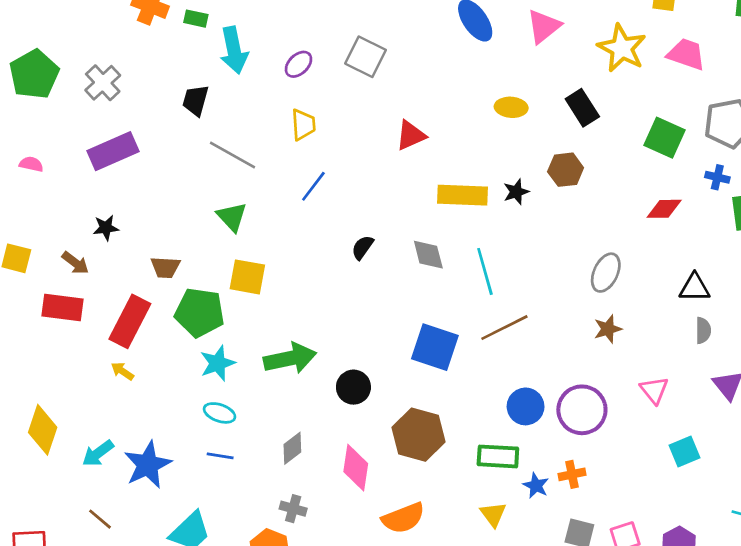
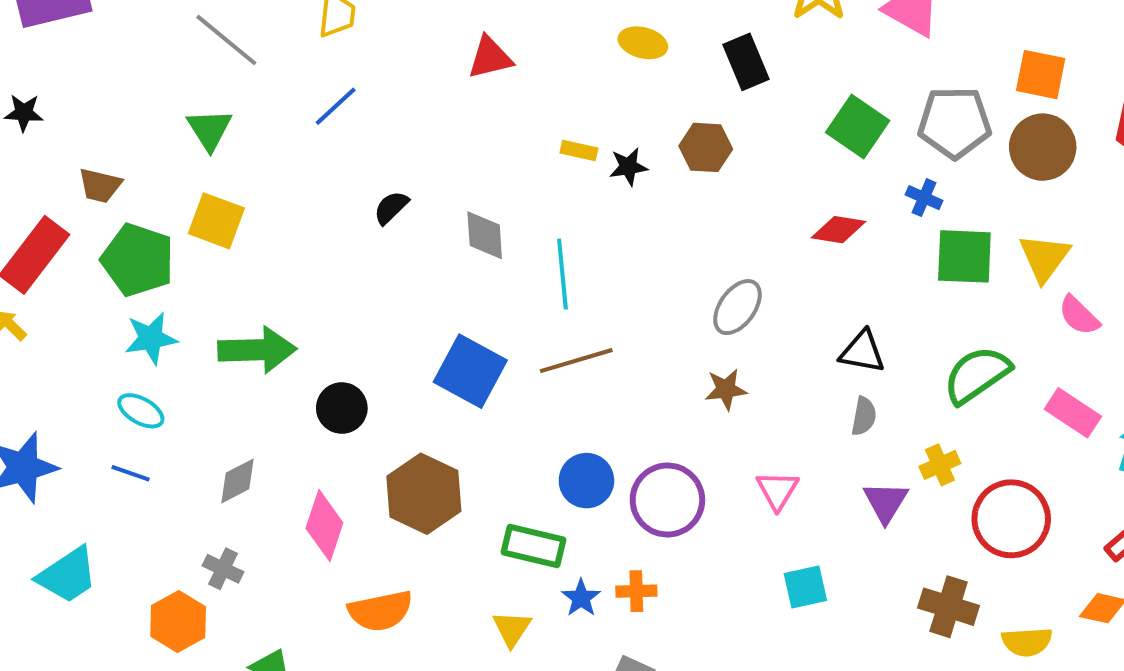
yellow rectangle: (463, 195) -> (579, 151), moved, size x0.5

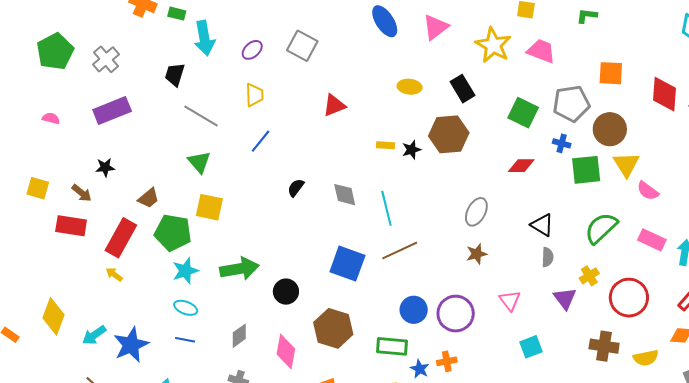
brown hexagon: (706, 147) -> (449, 134), size x1.5
brown circle: (1043, 147) -> (610, 129), moved
brown trapezoid: (100, 186) -> (149, 198), turned -45
black triangle: (862, 352) -> (542, 225), turned 30

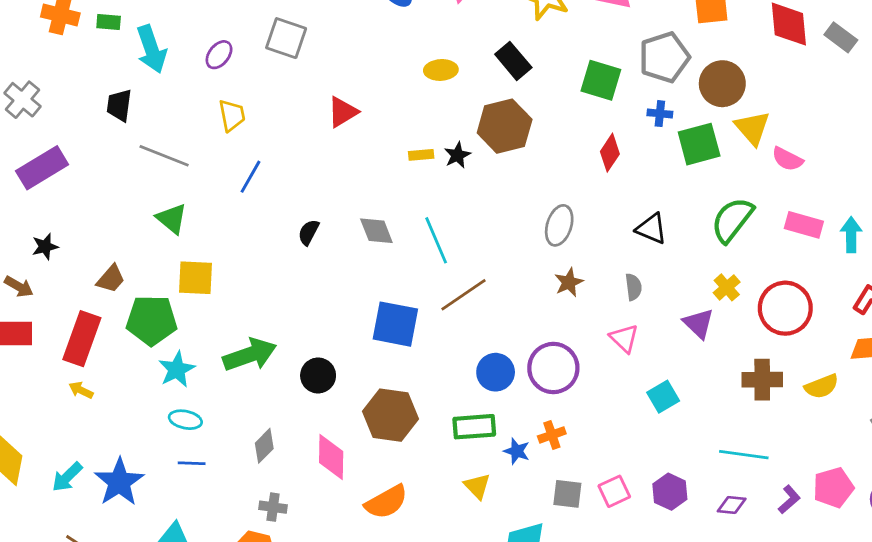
red diamond: (521, 166) -> (610, 153), turned -48
gray semicircle: (548, 257) -> (633, 287), moved

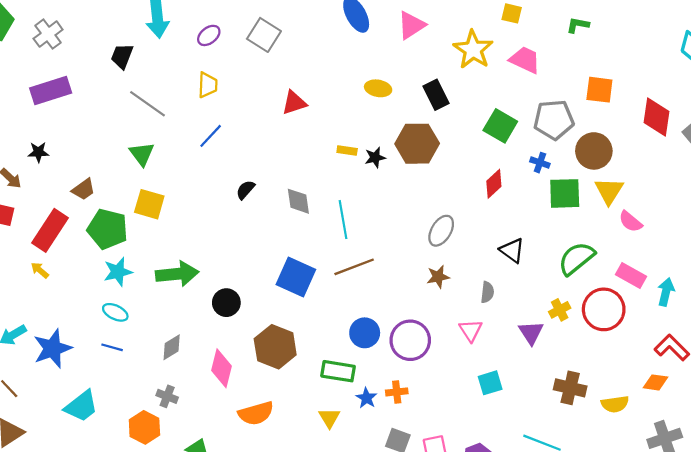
red circle: (785, 308) -> (604, 309), moved

